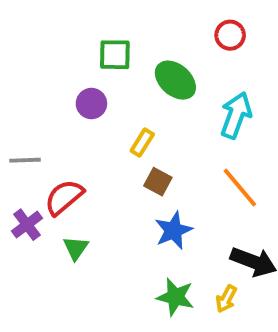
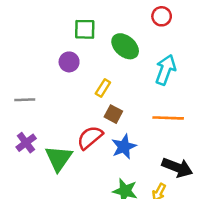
orange line: (240, 188) -> (168, 118), turned -48
red semicircle: (64, 197) -> (90, 138), moved
green triangle: (76, 248) -> (59, 158), size x1.6

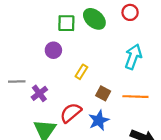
green ellipse: (125, 46) -> (94, 19), moved
brown square: (113, 114) -> (103, 93), moved
purple cross: (26, 143) -> (39, 93), moved

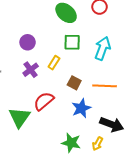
green square: (66, 23) -> (72, 42), moved
purple cross: (39, 93) -> (31, 70), moved
blue star: (99, 120) -> (81, 108), moved

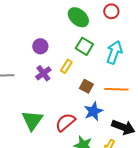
green square: (72, 42) -> (84, 46), turned 30
red semicircle: (44, 101) -> (65, 122), moved

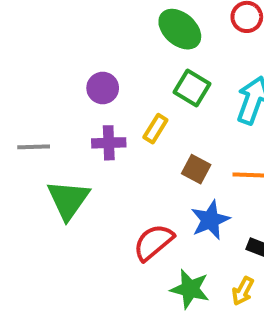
purple cross: (43, 73) -> (109, 143), turned 35
green triangle: (32, 120) -> (68, 200), moved

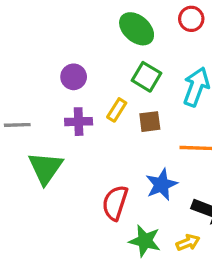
brown square: (196, 169) -> (150, 122), moved, turned -35
red semicircle: (153, 242) -> (115, 203), turned -32
yellow arrow: (243, 291) -> (188, 243), turned -140

